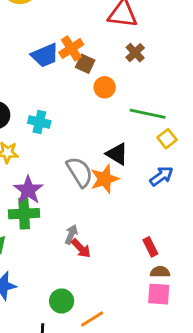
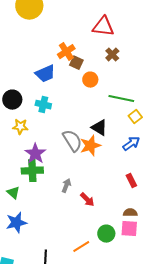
blue trapezoid: (45, 55) -> (45, 74), moved
red rectangle: (150, 247) -> (131, 181), moved
red arrow: (81, 248) -> (87, 200), moved
green circle: (62, 301) -> (106, 234), moved

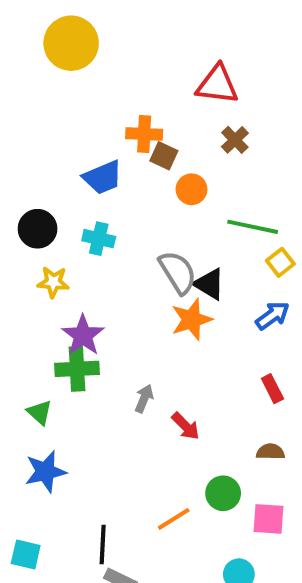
orange cross: (66, 52) -> (144, 134), turned 36
gray semicircle: (72, 141) -> (178, 272), moved
pink square: (129, 229) -> (268, 519), moved

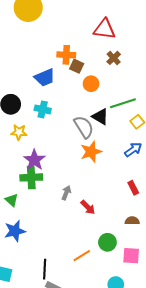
green line: (253, 227) -> (123, 103), turned -30
black triangle: (209, 284) -> (100, 117), moved

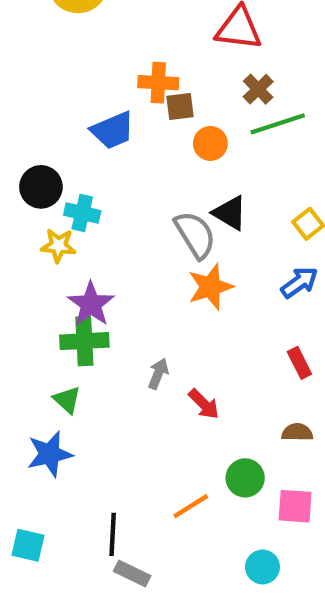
brown square: (77, 66) -> (180, 107), turned -32
green line: (123, 103) -> (278, 124), moved
cyan cross: (43, 109) -> (82, 213), moved
green triangle: (12, 200) -> (67, 400), moved

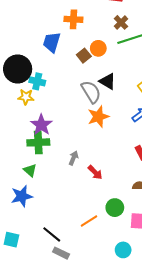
brown square: (180, 107) -> (84, 56), moved, turned -32
blue trapezoid: (113, 130) -> (52, 42), turned 130
black circle: (41, 187) -> (18, 69), size x1.4
black line: (113, 534) -> (52, 234), turned -54

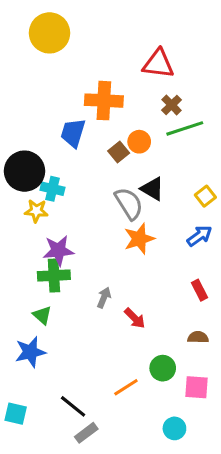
orange cross: (73, 19) -> (104, 101), size x1.4
purple star: (41, 125) -> (58, 251), turned 30
gray rectangle: (61, 253) -> (86, 433), turned -63

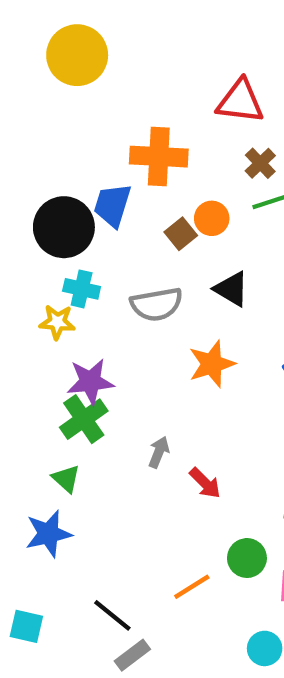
black circle: (25, 171) -> (64, 227), moved
gray semicircle: (129, 203) -> (157, 304), moved, turned 112
green cross: (54, 276) -> (84, 419), turned -32

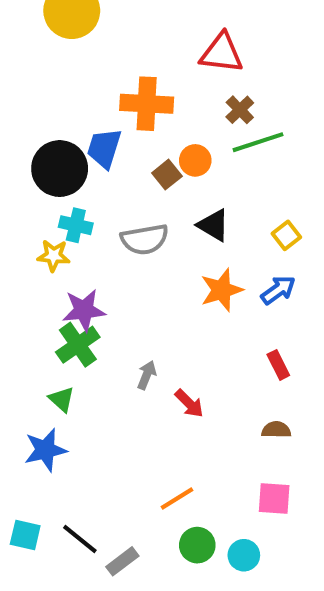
orange star: (212, 364) -> (222, 290), moved
green circle: (247, 558) -> (197, 545), moved
black line: (112, 615) -> (80, 539), moved

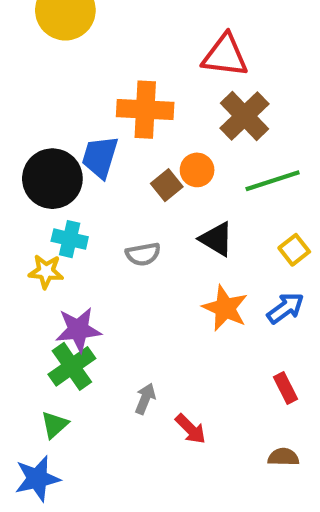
brown cross: (240, 110) -> (244, 116), size x1.6
green line: (258, 142) -> (273, 181), moved
gray semicircle: (145, 239) -> (143, 254), size x0.7
orange star: (222, 290) -> (225, 308), turned -30
green triangle: (62, 399) -> (55, 425), turned 36

